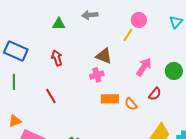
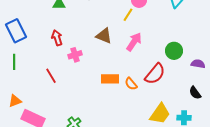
blue rectangle: (16, 51) -> (16, 31), turned 40
pink arrow: (144, 67) -> (134, 42), moved
pink cross: (97, 75) -> (75, 55), moved
red semicircle: (155, 94) -> (155, 74), size x1.6

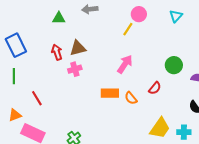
brown triangle: (104, 36) -> (78, 48), moved, turned -36
pink arrow: (134, 42) -> (125, 64), moved
red semicircle: (155, 74) -> (155, 88), size x0.6
red line: (51, 76) -> (37, 98), moved

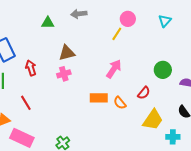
red arrow: (57, 52) -> (31, 68), moved
yellow trapezoid: (160, 128) -> (153, 120), moved

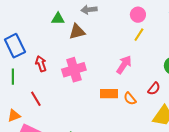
yellow line: (117, 34) -> (139, 35), moved
brown triangle: (67, 53) -> (77, 32), moved
pink cross: (64, 74) -> (74, 70), size x1.6

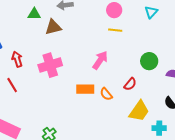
yellow line: (139, 35) -> (115, 30), turned 64
red line: (36, 99) -> (12, 85), moved

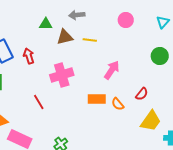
yellow line: (115, 30) -> (90, 40), moved
red arrow: (17, 59) -> (29, 56), moved
green circle: (149, 61) -> (160, 56), moved
red line: (12, 85) -> (39, 102), moved

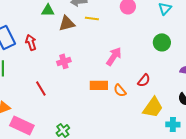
yellow line: (90, 40) -> (92, 18), moved
pink cross: (62, 75) -> (64, 61), size x0.6

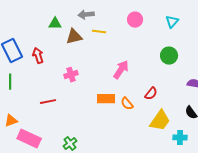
red line: (41, 88) -> (48, 102), turned -70

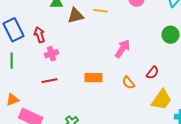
pink cross: (71, 75) -> (52, 54), moved
orange rectangle: (106, 99) -> (94, 78), moved

